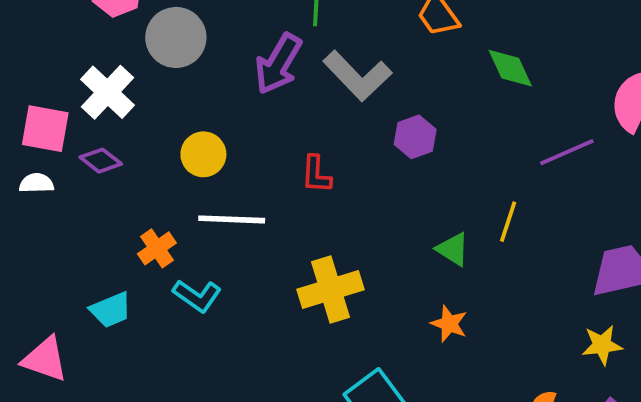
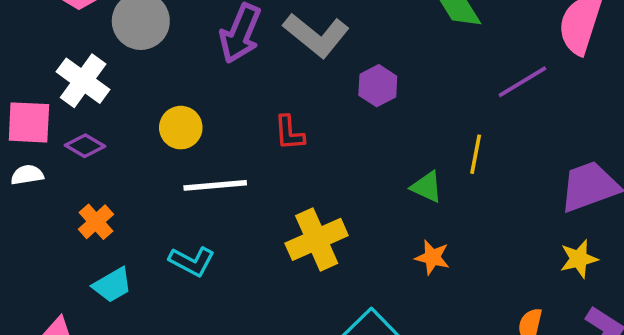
orange cross: (157, 248) -> (96, 222), moved

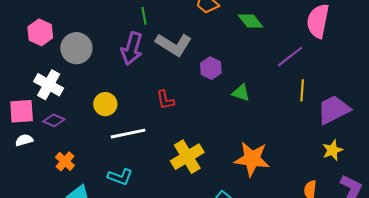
yellow line: (476, 154) -> (302, 90), moved
green triangle: (427, 187) -> (241, 93), moved
orange star: (432, 257) -> (252, 159), size x1.8

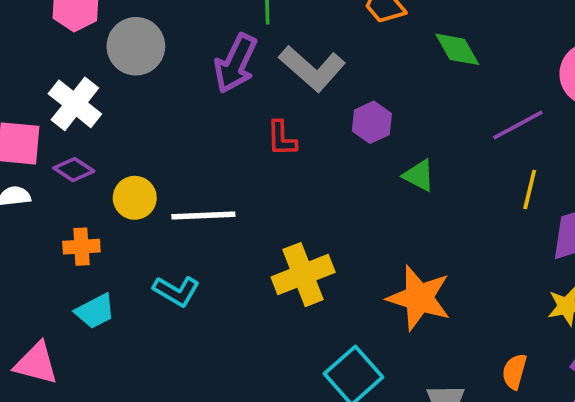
red L-shape: (165, 100) -> (282, 138), moved
yellow circle: (105, 104) -> (135, 198), moved
orange cross: (65, 161) -> (81, 247), turned 36

